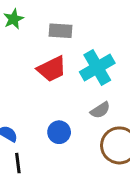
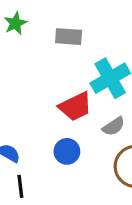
red trapezoid: (52, 69) -> (75, 106), moved

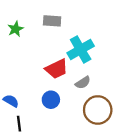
green star: (15, 23) -> (16, 29), moved

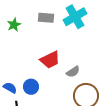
cyan cross: (81, 49) -> (75, 17), moved
blue circle: (51, 100) -> (31, 87), moved

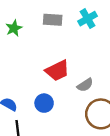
cyan cross: (75, 17) -> (88, 19), size x0.7
blue circle: (31, 87) -> (44, 103), moved

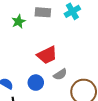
green star: (14, 28) -> (18, 21), moved
gray semicircle: (85, 85) -> (60, 74), moved

